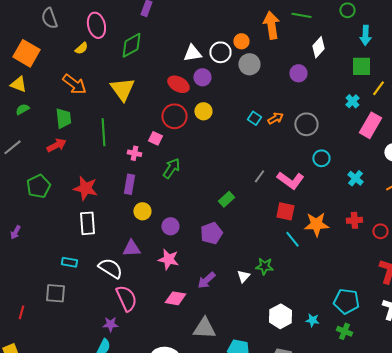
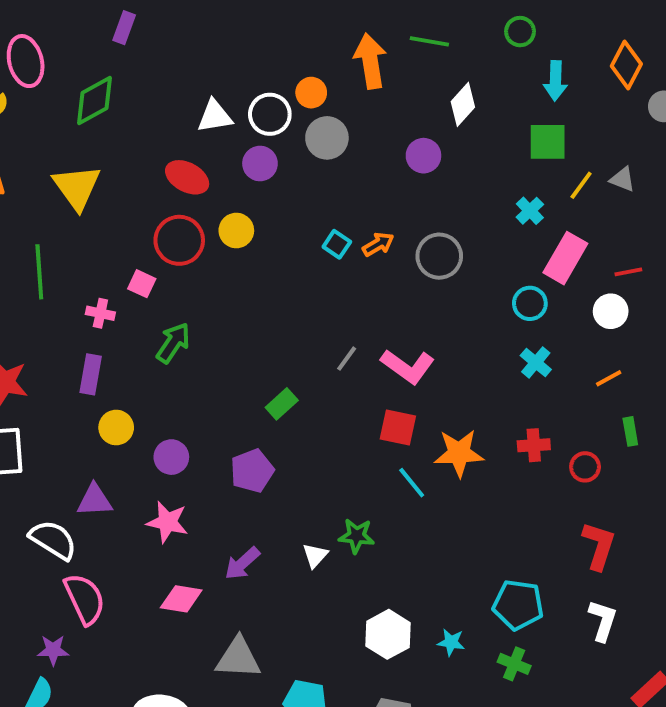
purple circle: (202, 77) -> (260, 164), moved
cyan circle: (321, 158) -> (530, 303), moved

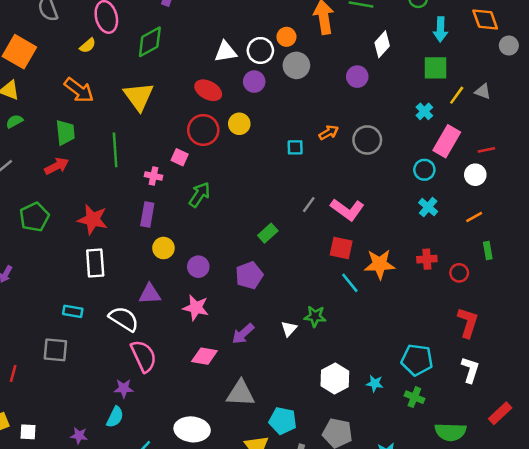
orange diamond: (626, 65) -> (485, 19), turned -48
cyan square: (337, 244) -> (295, 147), moved, turned -35

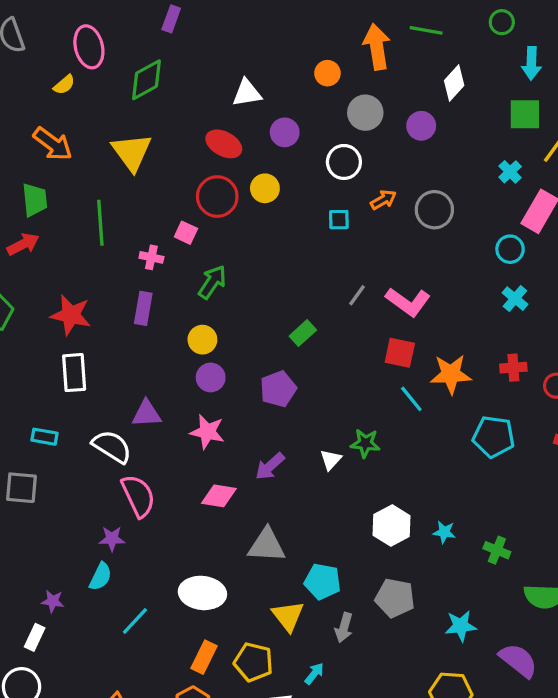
white circle: (260, 50) -> (344, 162), moved
gray circle: (296, 65) -> (365, 113), moved
yellow circle: (163, 248) -> (202, 340), moved
cyan pentagon: (417, 360) -> (494, 437), moved

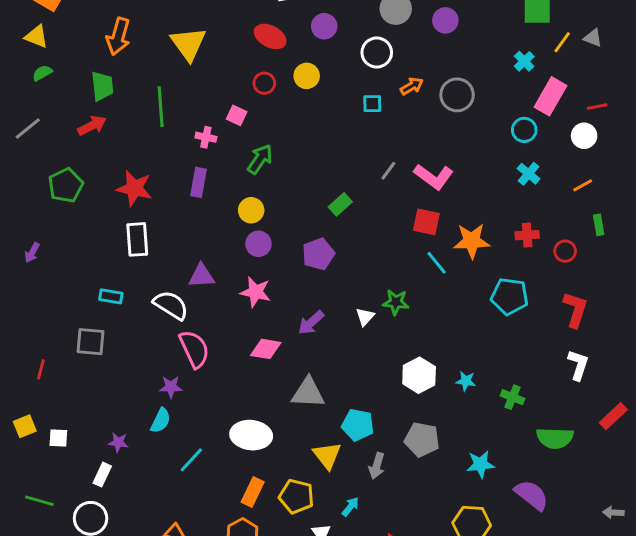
orange arrow: (53, 144) -> (118, 36), turned 69
red circle: (217, 197) -> (264, 83), size x0.6

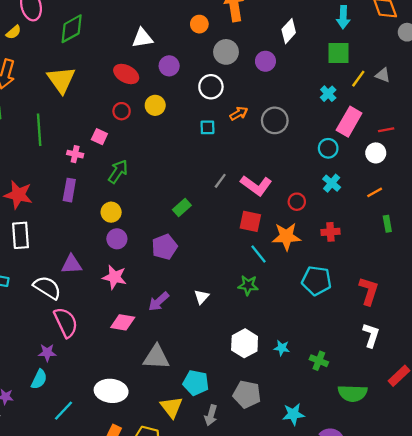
red circle: (565, 251) -> (297, 202), moved
green star: (396, 302) -> (248, 285), moved

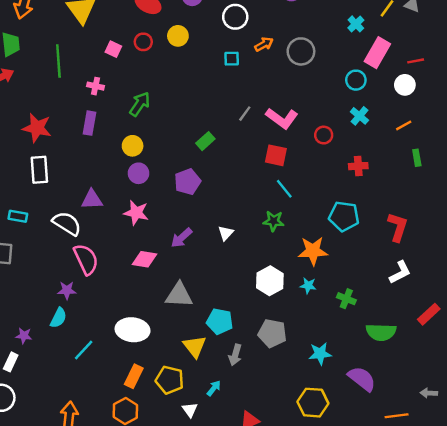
pink square: (99, 137) -> (113, 49), moved
orange star: (286, 237) -> (313, 251), moved
white L-shape: (371, 335) -> (400, 272), turned 45

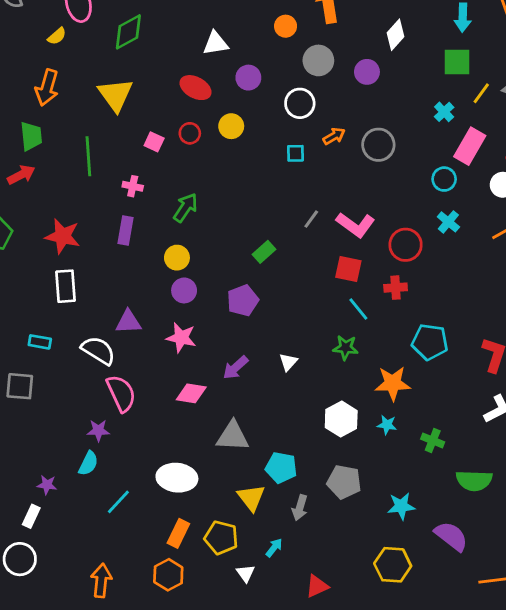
red circle: (324, 135) -> (406, 245), size x1.5
red cross: (358, 166) -> (396, 288), moved

